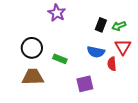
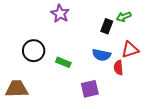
green arrow: (119, 26) -> (124, 17), moved
red triangle: (123, 47) -> (130, 50), turned 42
brown trapezoid: (33, 77) -> (17, 89), moved

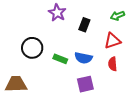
black rectangle: (107, 26) -> (84, 25), moved
red triangle: (130, 50) -> (113, 41), moved
blue semicircle: (101, 55) -> (83, 58), moved

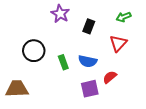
red triangle: (113, 41) -> (118, 43), turned -30
green rectangle: (60, 59) -> (63, 62), turned 48
red semicircle: (113, 64) -> (110, 77), moved, turned 56

